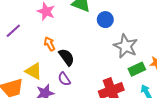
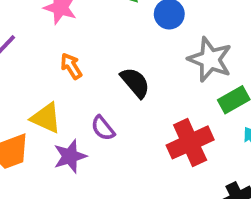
black semicircle: (67, 57) -> (135, 83), moved

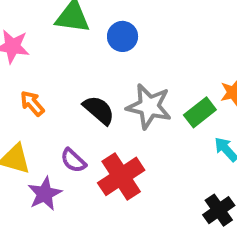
gray star: (210, 59) -> (149, 106), moved
red cross: (190, 142) -> (121, 176), moved

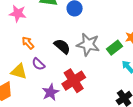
purple semicircle: (73, 161) -> (38, 64), moved
purple star: (45, 194) -> (50, 92), moved

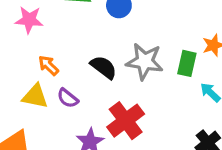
green rectangle: (114, 48) -> (187, 63), turned -35
yellow triangle: (19, 72) -> (35, 96), moved

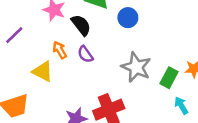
black semicircle: (104, 67) -> (81, 25), moved
purple semicircle: (68, 98) -> (85, 54), moved

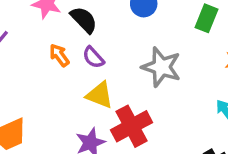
yellow triangle: (43, 71) -> (100, 95), moved
green rectangle: (169, 78) -> (207, 18), moved

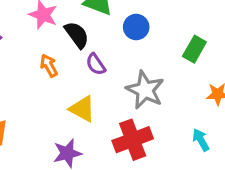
purple semicircle: (93, 57) -> (96, 64), moved
red cross: (132, 126) -> (133, 140), moved

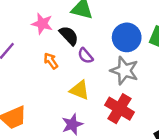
blue circle: (136, 27) -> (127, 37), moved, size x1.5
red cross: (133, 140) -> (120, 109), turned -32

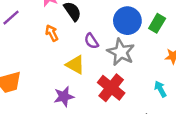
purple semicircle: (85, 56) -> (91, 41), moved

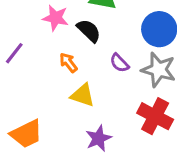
yellow triangle: (75, 65) -> (83, 95), moved

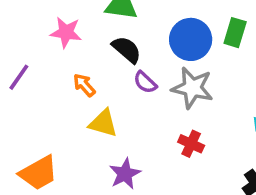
black semicircle: (89, 31) -> (127, 50), moved
red cross: (155, 116) -> (191, 144), size x0.6

